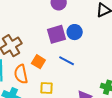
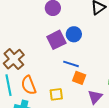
orange square: (38, 62) -> (79, 78), moved

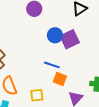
purple square: (56, 40) -> (70, 39), moved

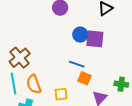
purple square: (70, 39) -> (95, 39), turned 30

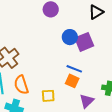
purple square: (95, 39) -> (84, 42), turned -30
blue line: (77, 64) -> (74, 69), moved

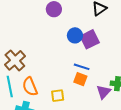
purple triangle: (87, 101) -> (104, 92), moved

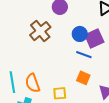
brown cross: (15, 60) -> (40, 31), moved
blue line: (82, 67) -> (84, 55), moved

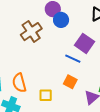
blue circle: (80, 34) -> (61, 20), moved
purple square: (94, 39) -> (85, 43), turned -36

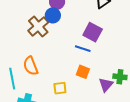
blue circle: (61, 20) -> (53, 15), moved
orange semicircle: (19, 83) -> (31, 66), moved

